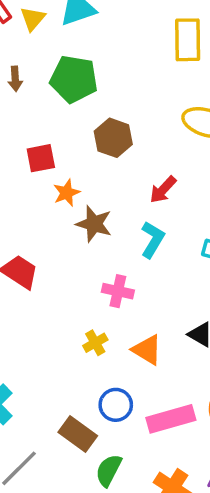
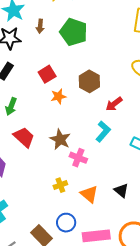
brown hexagon: (113, 138) -> (89, 81), moved
red square: (41, 158) -> (47, 74), turned -30
brown star: (94, 224) -> (60, 139), moved

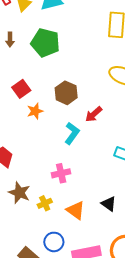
cyan L-shape: (103, 132) -> (72, 133), moved
brown star: (60, 139) -> (19, 193), moved
pink cross: (78, 158) -> (61, 173), turned -30

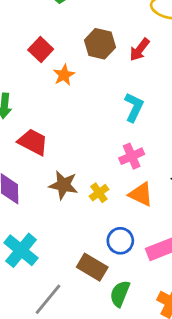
red arrow: (94, 114) -> (139, 50), moved
cyan L-shape: (72, 133) -> (134, 107), moved
pink cross: (61, 173) -> (132, 156), moved

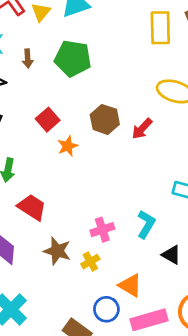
cyan L-shape: (134, 107) -> (146, 224), moved
pink cross: (132, 156) -> (102, 230), moved
orange triangle: (141, 194) -> (130, 285), moved

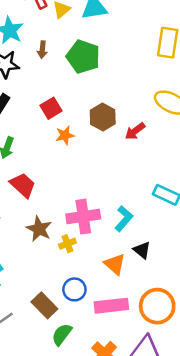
pink cross: (102, 230) -> (83, 217), size x1.5
orange triangle: (130, 285) -> (115, 264), moved

